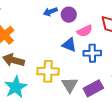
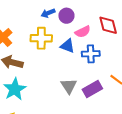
yellow cross: (48, 71) -> (41, 38), moved

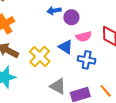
yellow cross: (41, 38) -> (40, 56), moved, turned 30
gray triangle: (69, 86) -> (58, 86), turned -42

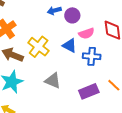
yellow cross: (40, 56) -> (39, 47), moved
gray triangle: (58, 86) -> (53, 81), moved

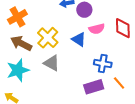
blue cross: (92, 56) -> (103, 64), moved
gray triangle: (53, 81) -> (52, 63), moved

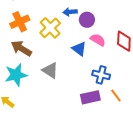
pink semicircle: (97, 29) -> (98, 40), turned -140
yellow cross: (48, 38) -> (50, 28), moved

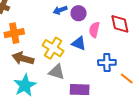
orange cross: (20, 22) -> (14, 33), turned 30
yellow cross: (50, 28) -> (53, 48), moved
pink semicircle: (98, 40) -> (94, 30), turned -91
purple rectangle: (90, 97) -> (80, 90), moved, turned 30

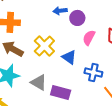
blue triangle: (79, 43) -> (69, 57), moved
gray triangle: (57, 72) -> (39, 83), moved

